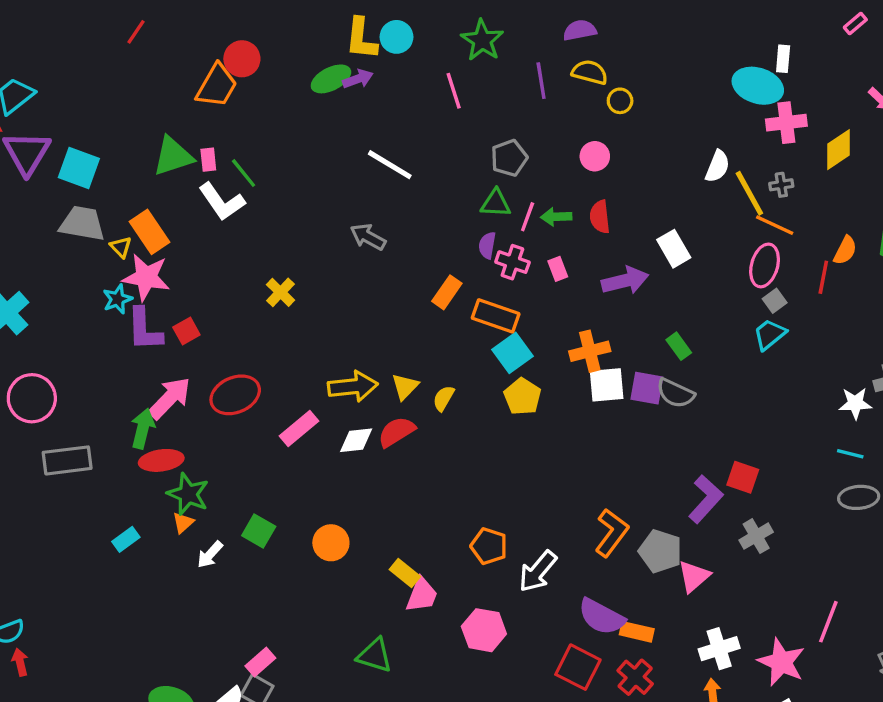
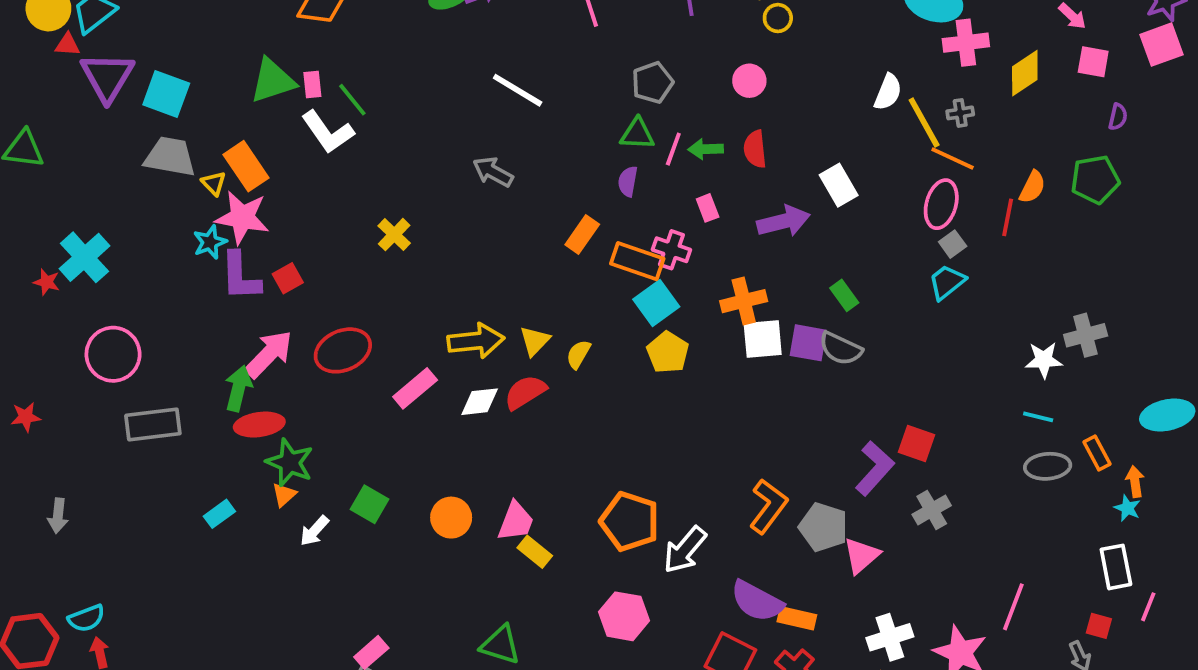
pink cross: (512, 262) -> (671, 250), moved
orange pentagon: (489, 546) -> (630, 521), size x1.4
pink trapezoid: (422, 595) -> (516, 521), moved

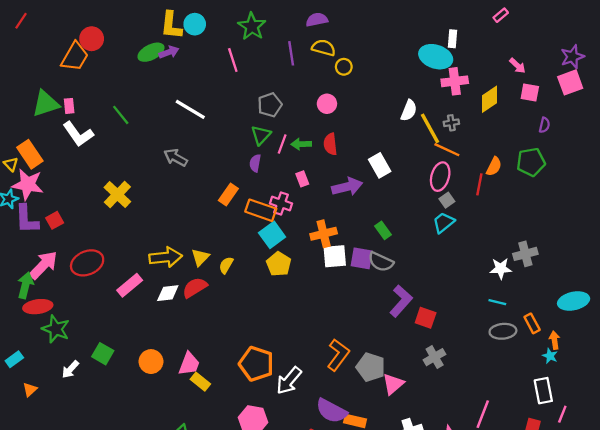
green line: (352, 100) -> (121, 115), moved
green triangle: (637, 134) -> (261, 135), turned -50
yellow cross: (394, 235) -> (117, 195), size x1.4
purple L-shape: (875, 468) -> (401, 301), moved
orange triangle: (284, 495) -> (30, 390), moved

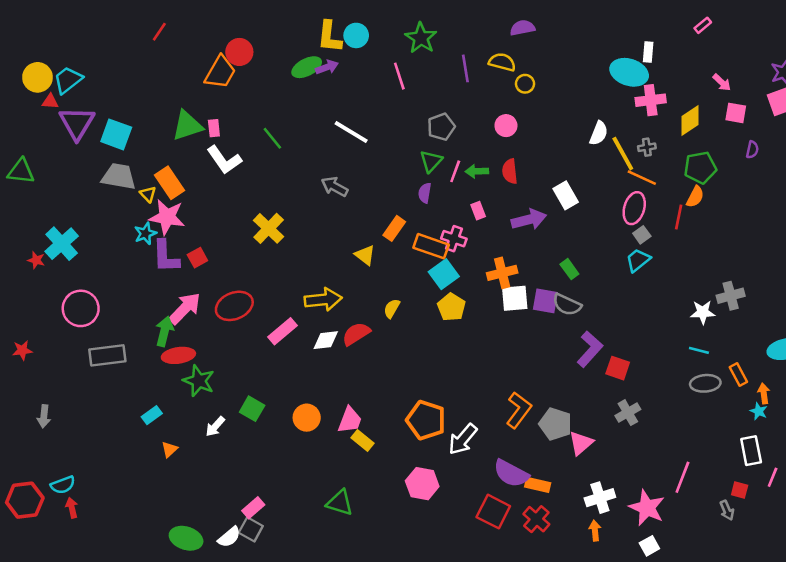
purple semicircle: (317, 20) -> (522, 28), moved
green pentagon: (531, 162) -> (700, 167), moved
yellow triangle: (200, 257) -> (365, 255), moved, turned -36

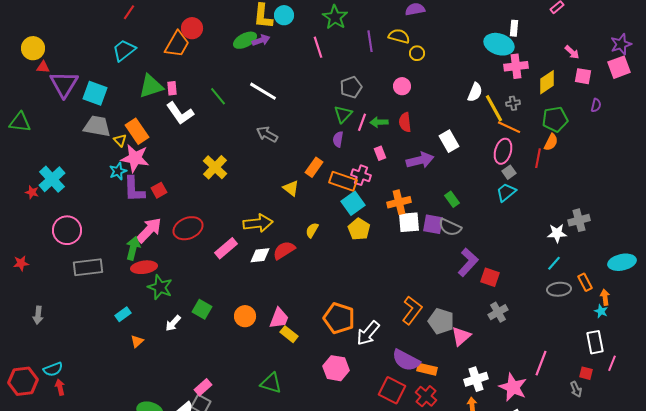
cyan trapezoid: (68, 80) -> (124, 50), moved
white line: (351, 132) -> (263, 91), moved
cyan line: (699, 350) -> (554, 263), turned -63

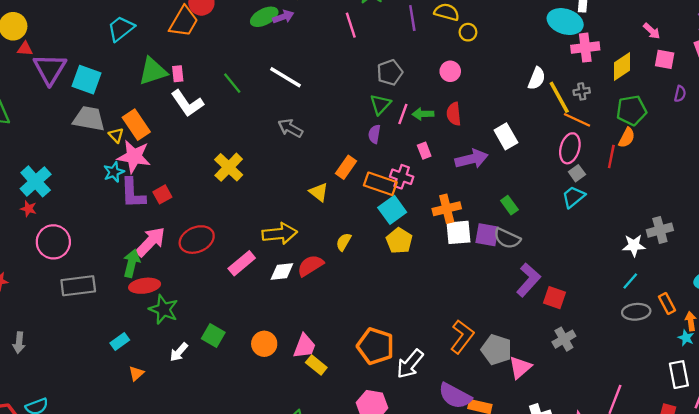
red star: (32, 192) -> (28, 209), moved

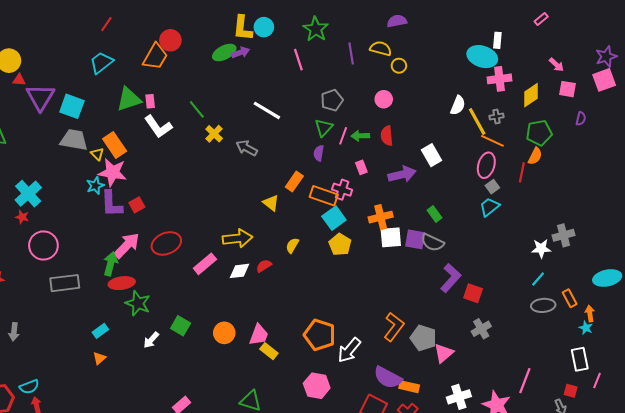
white line: (286, 77) -> (267, 110), moved
yellow cross: (229, 167) -> (214, 134), moved, size x0.7
red semicircle: (310, 266) -> (264, 266), size x0.7
orange triangle: (136, 373) -> (99, 358), moved

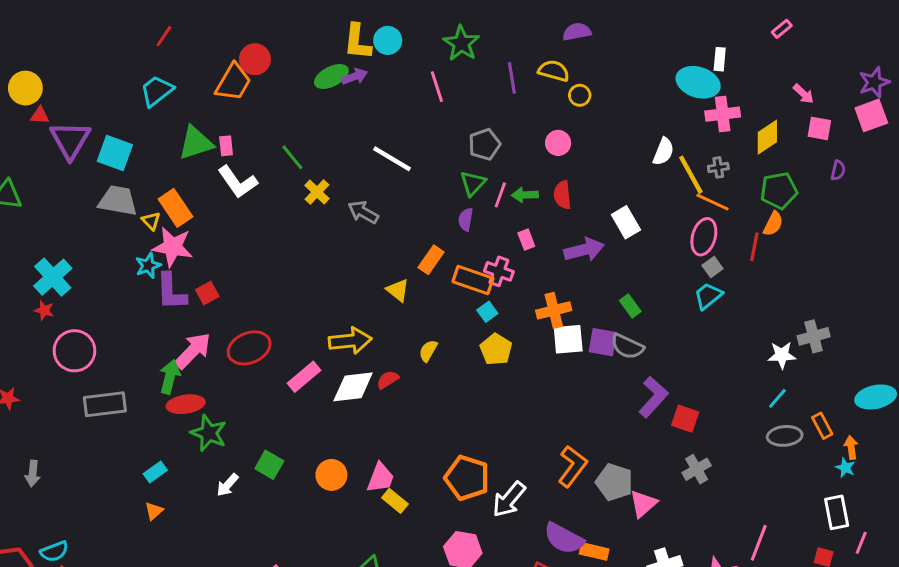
cyan square: (334, 218) -> (487, 312), size x0.6
white diamond: (239, 271) -> (353, 387), size x1.4

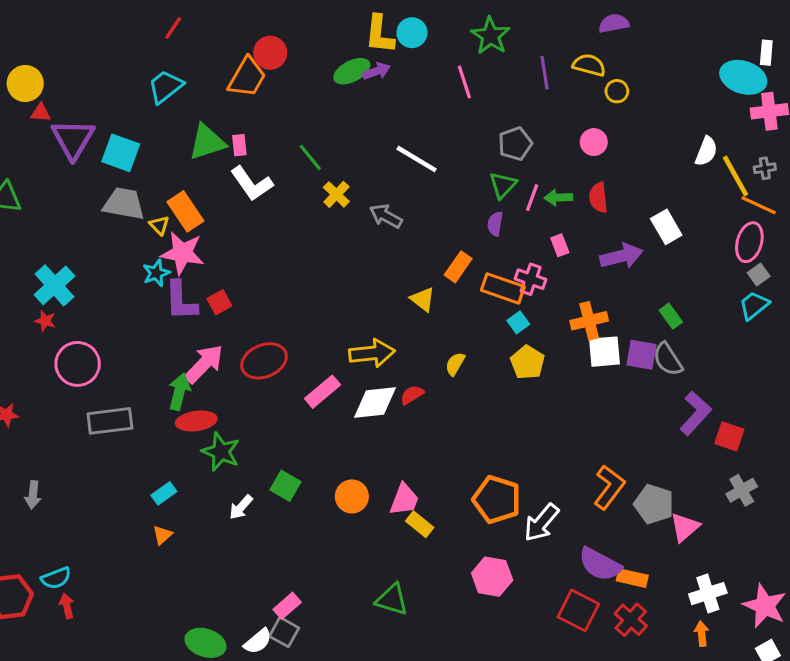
gray semicircle: (627, 346) -> (668, 359), turned 32

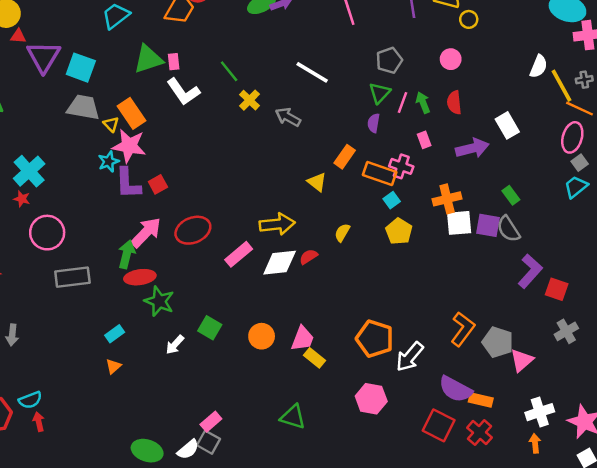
green arrow: (558, 198) -> (423, 103), turned 70

